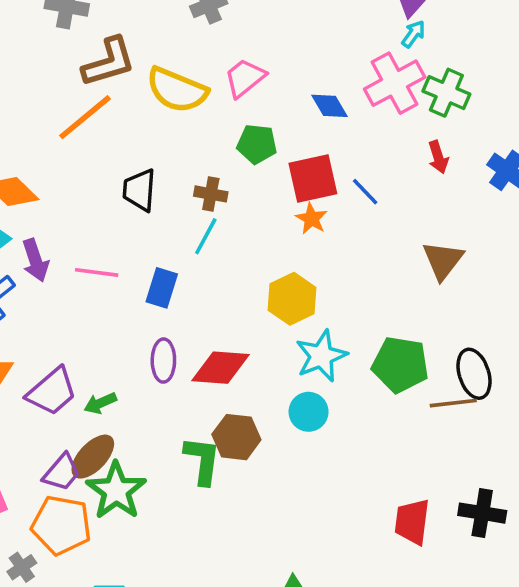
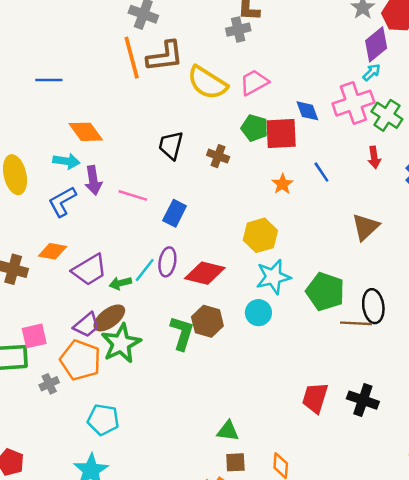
orange line: (85, 117) -> (132, 58), moved, turned -75
red square: (313, 178) -> (281, 134), moved
cyan line: (206, 236) -> (145, 270), moved

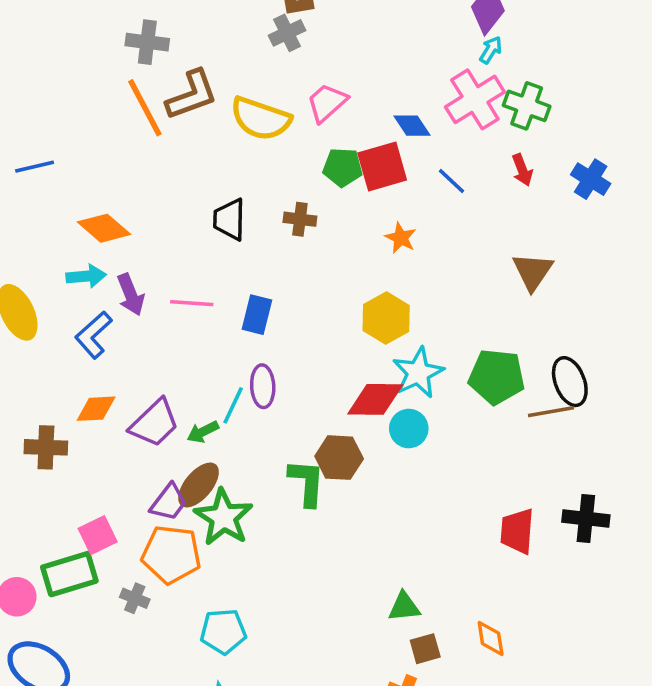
blue line: (321, 172) -> (451, 181), moved
red diamond: (205, 273) -> (375, 399), moved
gray cross: (49, 384) -> (135, 598), turned -30

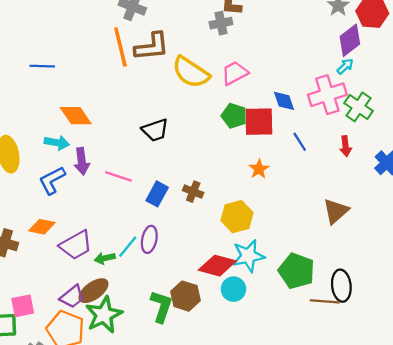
black trapezoid: (229, 219) -> (155, 130), turned -124
brown cross: (300, 219) -> (193, 192), moved

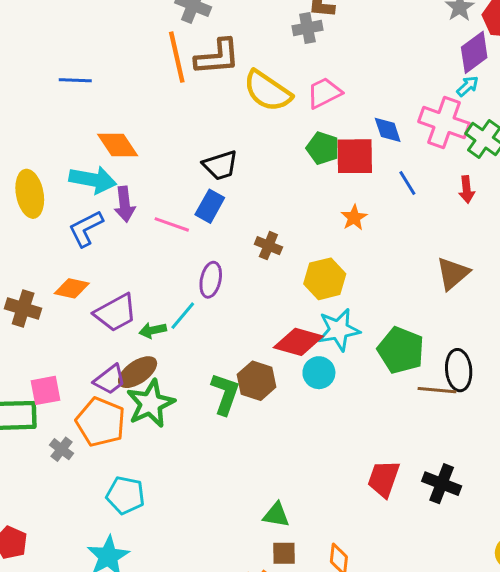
pink cross: (327, 95) -> (444, 123), turned 36
cyan arrow: (57, 143) -> (93, 180), size x1.4
blue rectangle: (157, 194) -> (210, 206), moved
purple ellipse: (149, 239) -> (211, 280), moved

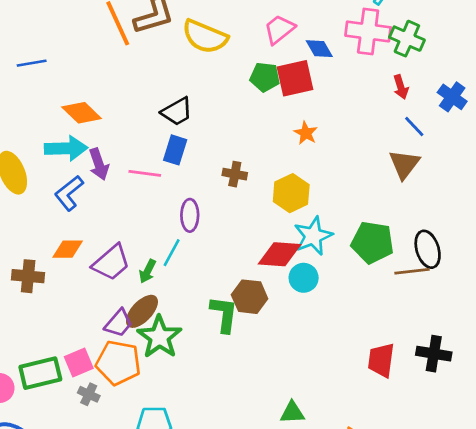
pink trapezoid: (324, 93) -> (279, 29), moved
blue line: (407, 183) -> (414, 126), moved
green arrow: (153, 330) -> (148, 271), turned -40
pink square: (46, 390) -> (79, 363), moved

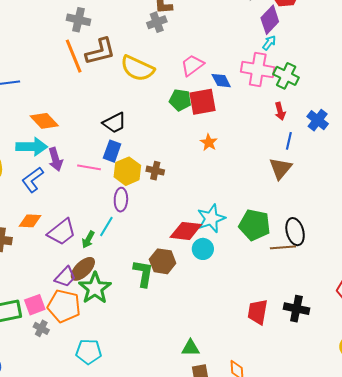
blue line: (414, 126) -> (289, 141), turned 54
yellow hexagon: (291, 193) -> (127, 171), moved

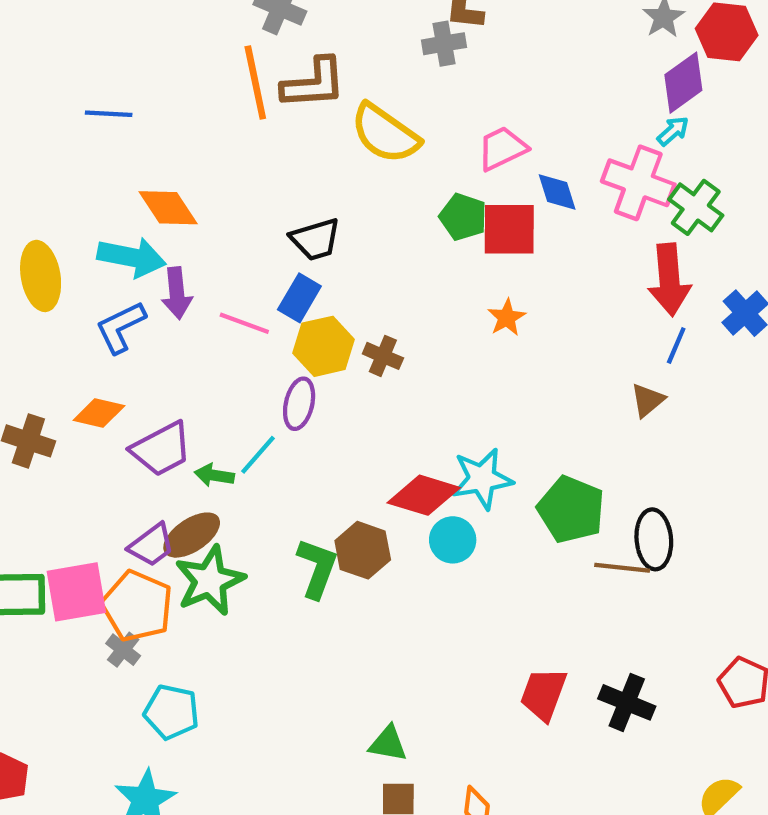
red arrow: (280, 111) -> (669, 280), size x1.8
brown triangle: (280, 168) -> (648, 400), size x0.7
green arrow: (88, 240) -> (214, 475), turned 60
pink square: (35, 305) -> (76, 592), size x1.4
gray cross: (41, 328) -> (123, 650), moved

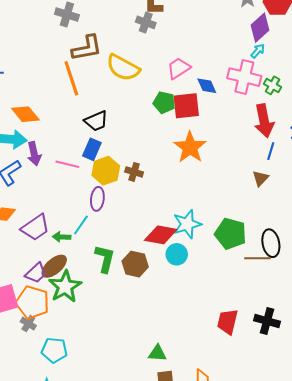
gray cross: (444, 44) -> (146, 22), turned 36
orange line: (255, 83) -> (71, 78), moved
green cross: (696, 207) -> (273, 85), size x0.7
orange star: (507, 318) -> (190, 147), size x1.8
green L-shape: (317, 568) -> (105, 259), moved

